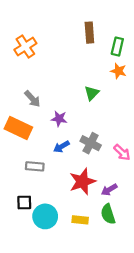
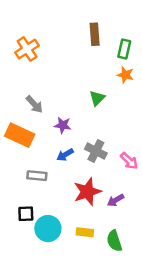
green semicircle: (108, 214) -> (114, 241), moved

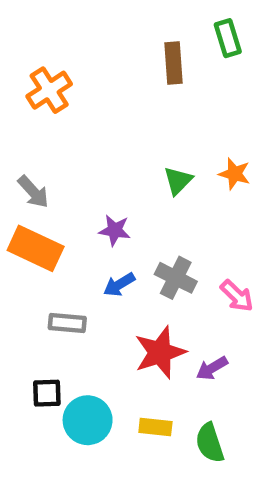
green rectangle: (124, 49) -> (228, 38), moved, turned -30
orange star: (125, 75) -> (235, 174), moved
gray arrow: (34, 104) -> (33, 192), moved

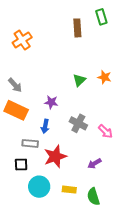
blue arrow: (119, 285) -> (45, 126), moved, turned -48
red star: (160, 352) -> (55, 156), moved
black square: (47, 393) -> (21, 165), moved

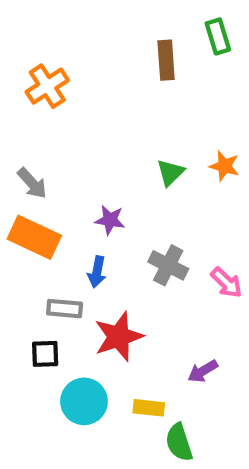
purple arrow: (94, 164) -> (203, 371), moved
green semicircle: (93, 197) -> (179, 442), moved

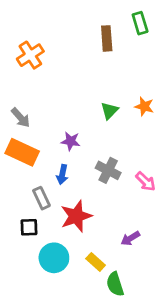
gray rectangle: (65, 309) -> (41, 198), turned 60
yellow rectangle: (149, 408) -> (96, 262), turned 36

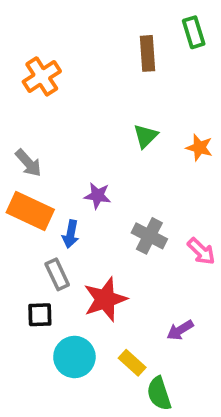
green triangle: (109, 111) -> (146, 136), moved
blue arrow: (62, 174) -> (71, 234), moved

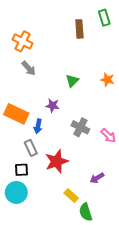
orange cross: (42, 76) -> (22, 41), turned -30
green triangle: (146, 136) -> (72, 81), moved
gray arrow: (28, 163) -> (29, 68), moved
cyan circle: (74, 357) -> (16, 192), moved

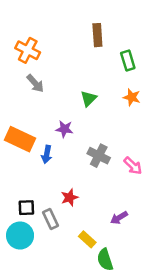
green rectangle: (104, 18) -> (128, 60), moved
gray rectangle: (31, 148) -> (50, 219), moved
red star: (57, 161) -> (69, 197), size x0.6

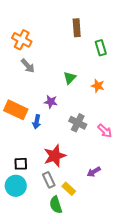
orange star: (132, 97) -> (98, 86), moved
red star: (69, 197) -> (55, 156), size x1.6
gray rectangle: (50, 219) -> (49, 180), moved
green semicircle: (105, 260) -> (56, 205), moved

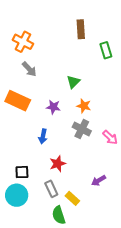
orange star: (98, 86) -> (84, 106), moved
orange rectangle: (16, 110) -> (18, 101), moved
blue arrow: (37, 122) -> (43, 136), moved
red star: (55, 156) -> (58, 164), size x0.7

